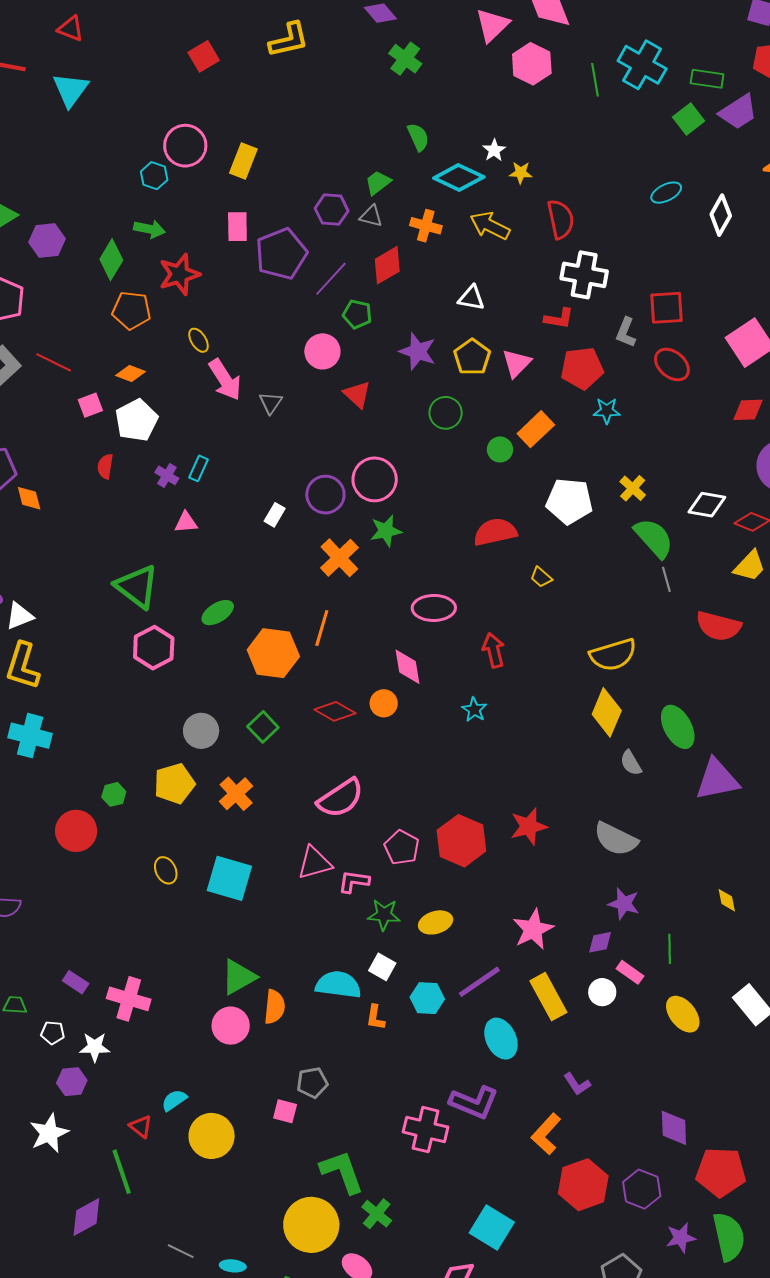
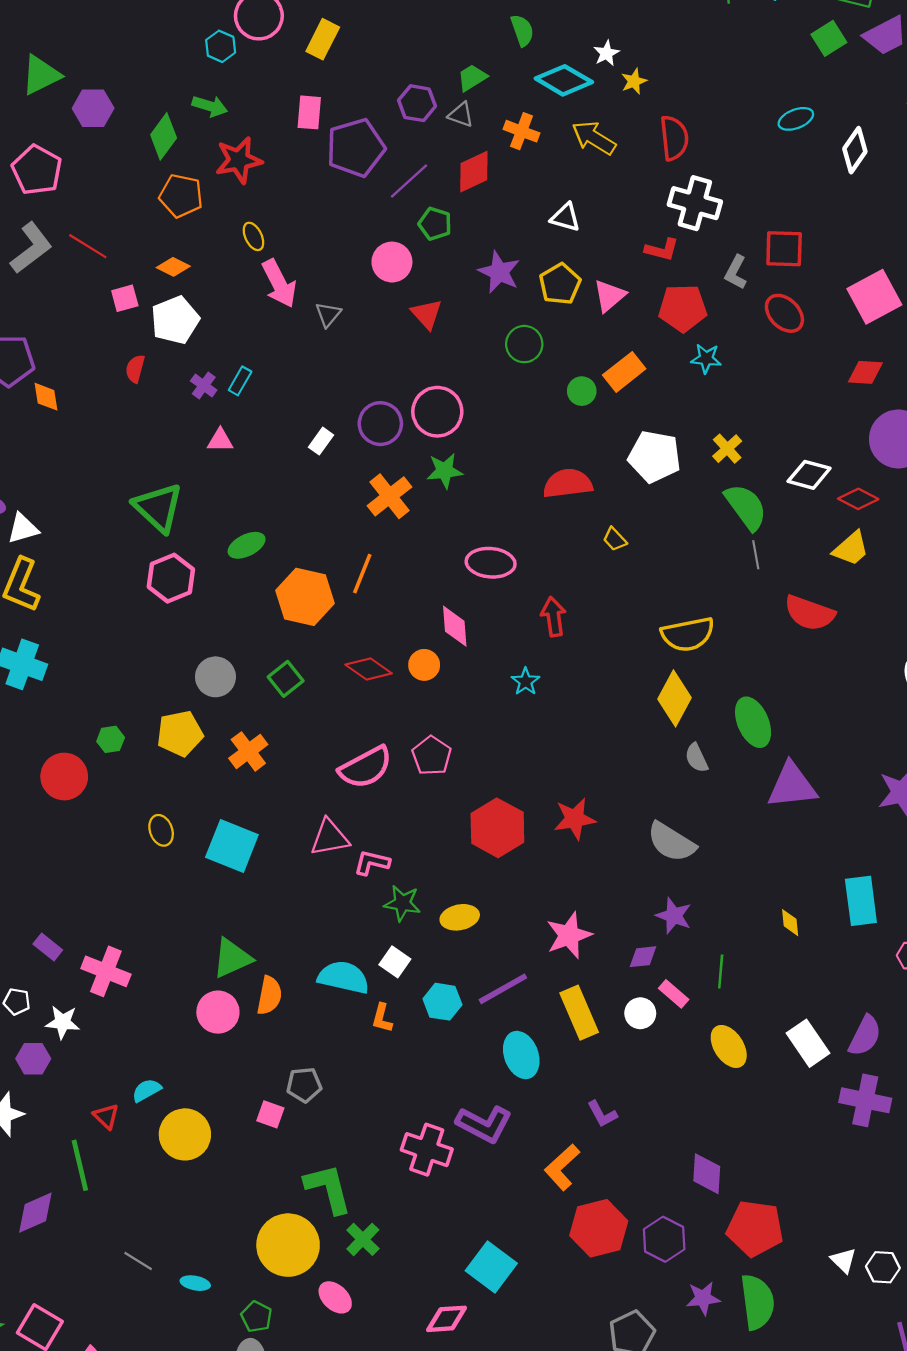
yellow star: (521, 173) -> (634, 81), turned -30
pink pentagon: (402, 847) -> (432, 756), moved

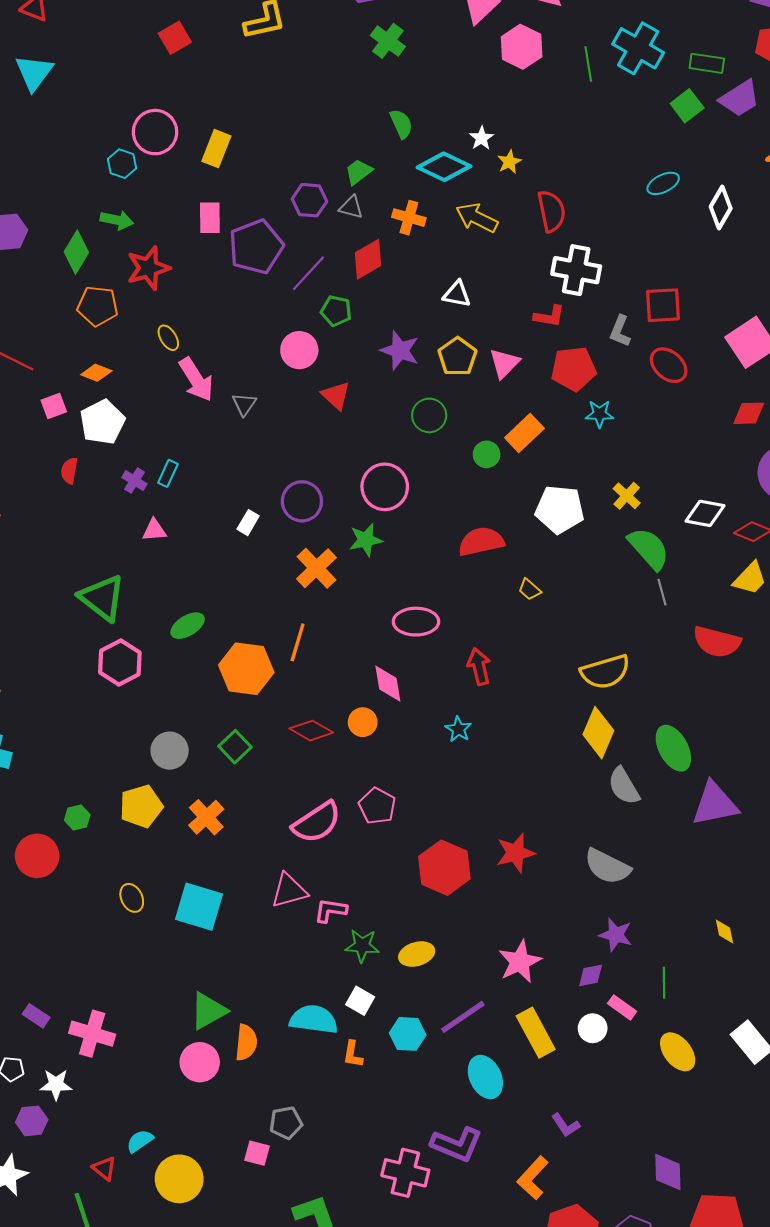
pink circle: (437, 412) -> (385, 487), moved
gray semicircle: (697, 758) -> (624, 786), size x1.4

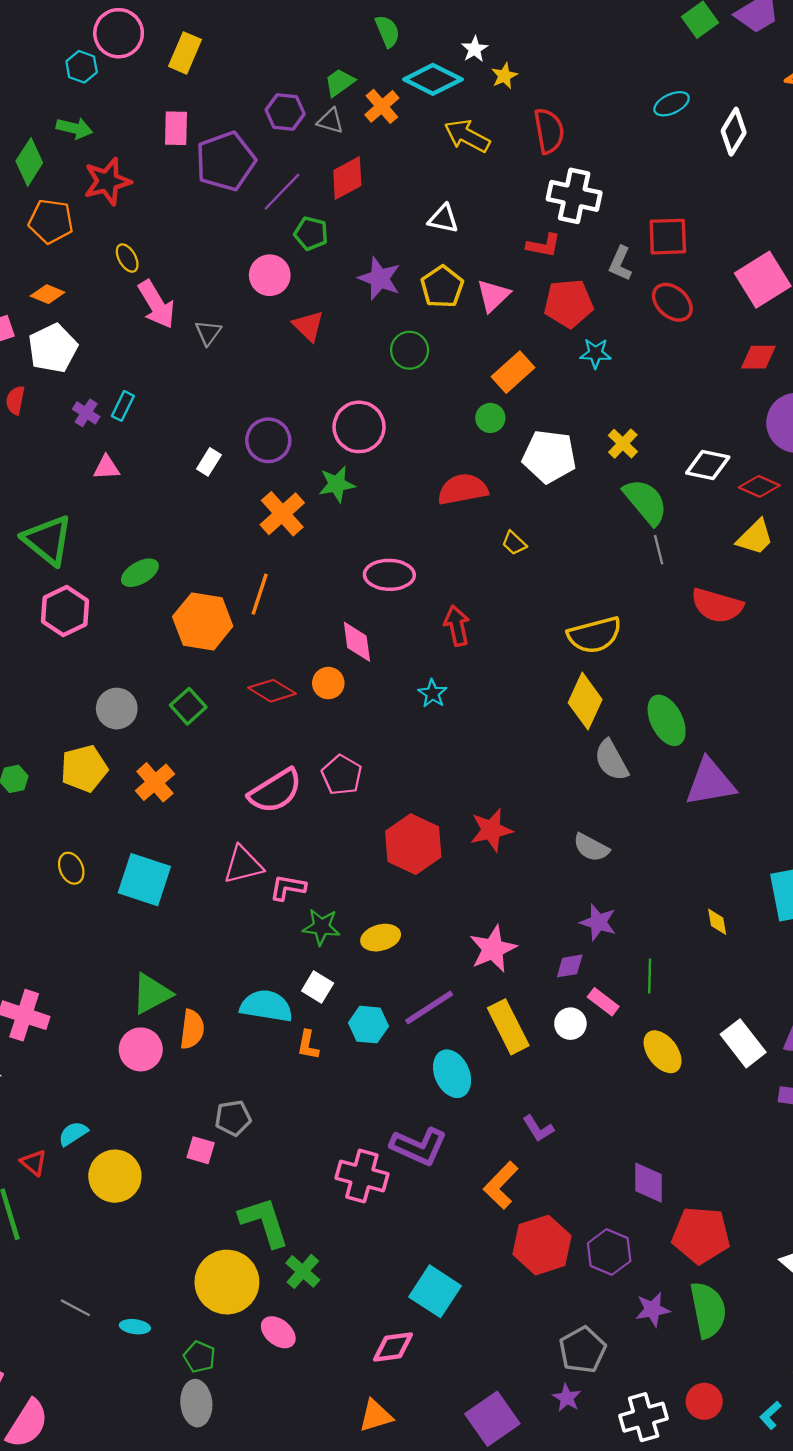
orange cross: (409, 218) -> (382, 106), moved, turned 32
green circle: (487, 454) -> (490, 418), moved
gray semicircle: (607, 866) -> (591, 847), size x0.7

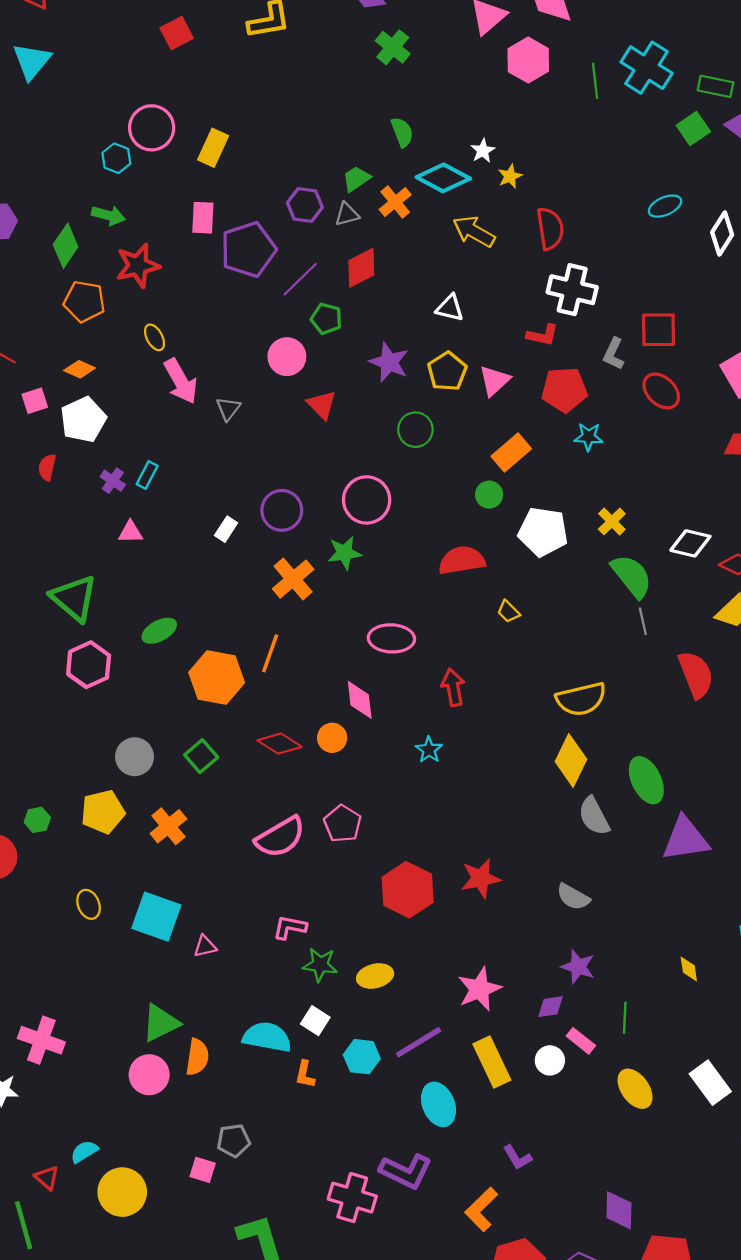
gray triangle: (330, 121) -> (347, 214), turned -32
red semicircle: (717, 606) -> (696, 674), turned -129
pink triangle: (243, 865) -> (205, 946), moved, size x0.6

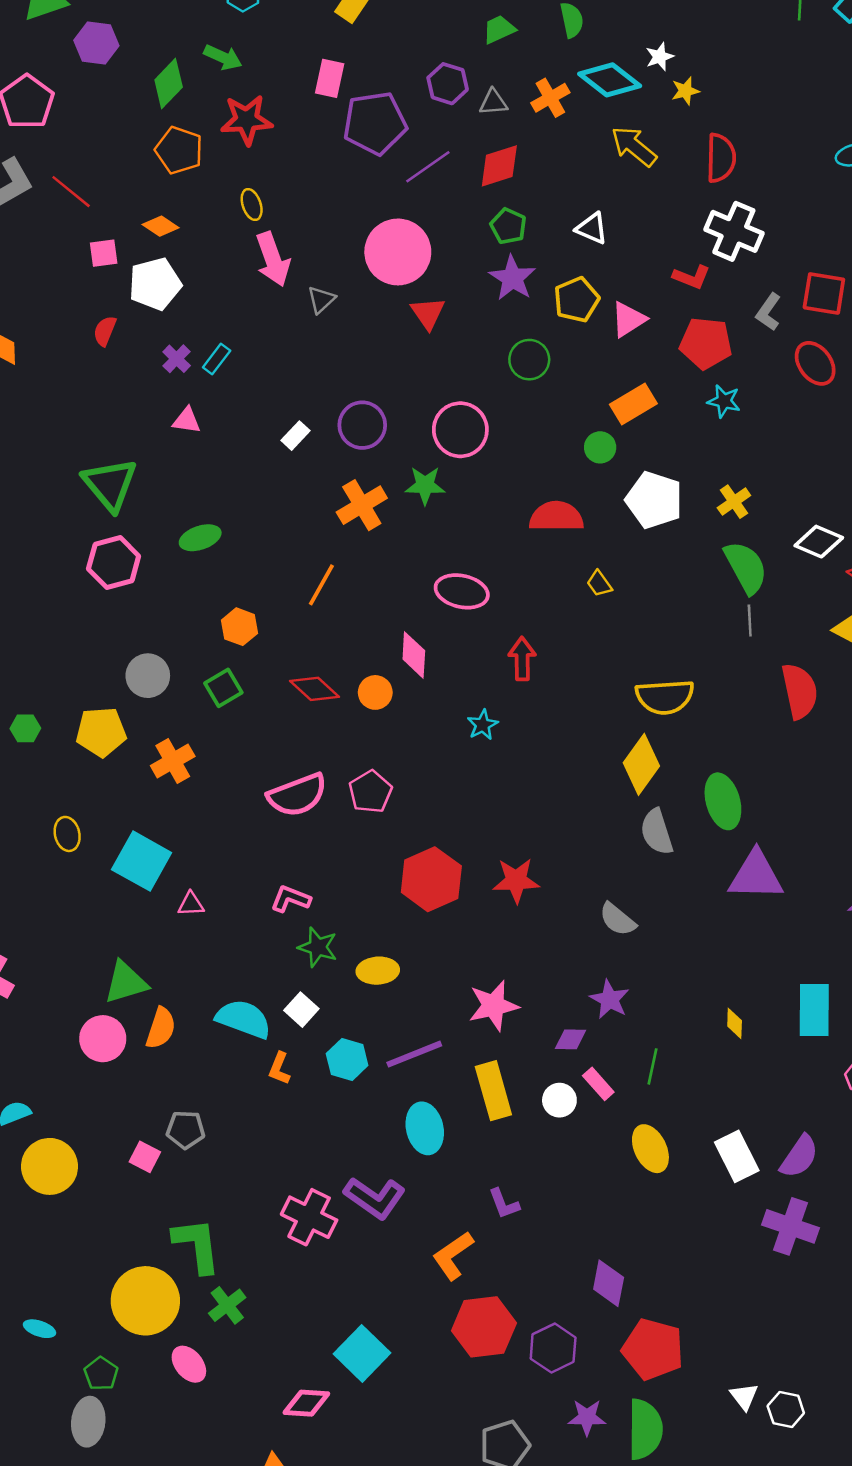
green trapezoid: (356, 179) -> (499, 29), moved
green pentagon: (326, 319) -> (508, 226), moved
pink circle: (287, 357) -> (398, 252), size x1.5
orange hexagon: (217, 678) -> (240, 627), moved, size x0.6

